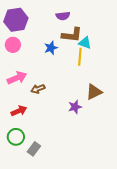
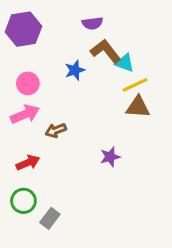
brown L-shape: (72, 35) -> (106, 51), turned -135
pink circle: (13, 45) -> (28, 83), moved
yellow line: (80, 57) -> (135, 85), moved, turned 60
brown triangle: (94, 92) -> (138, 107), moved, turned 30

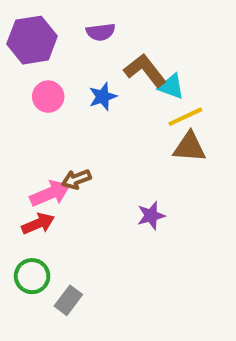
purple semicircle: (92, 23) -> (101, 32), moved
pink circle: (28, 83) -> (48, 97), moved
pink arrow: (25, 114) -> (50, 193), moved

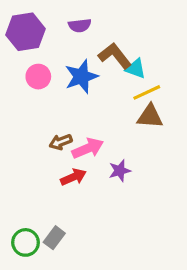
blue star: (103, 97) -> (81, 77), size x1.5
pink arrow: (50, 193) -> (88, 148), moved
red arrow: (38, 224) -> (73, 177), moved
green circle: (32, 276) -> (26, 242), moved

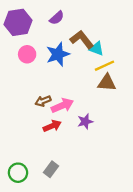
purple semicircle: (80, 25) -> (57, 18), turned -35
gray rectangle: (54, 238) -> (51, 169), moved

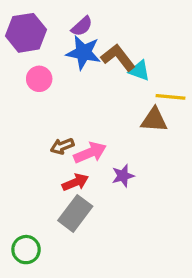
blue star: (58, 54) -> (84, 53), moved, turned 30
yellow line: (105, 66) -> (171, 97), moved, turned 30
gray rectangle: (51, 169) -> (75, 213), moved, size x1.5

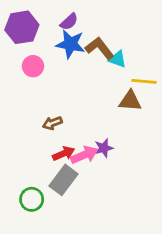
pink arrow: (90, 153) -> (84, 155), moved
green circle: (26, 250) -> (32, 199), moved

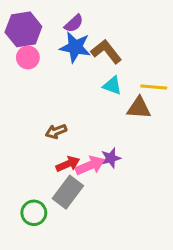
cyan triangle: (118, 59) -> (112, 86), moved
pink circle: (33, 66) -> (28, 57), moved

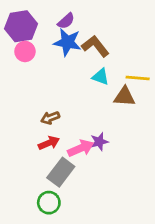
red arrow: (68, 164) -> (49, 143), moved
green circle: (34, 213) -> (49, 203), moved

